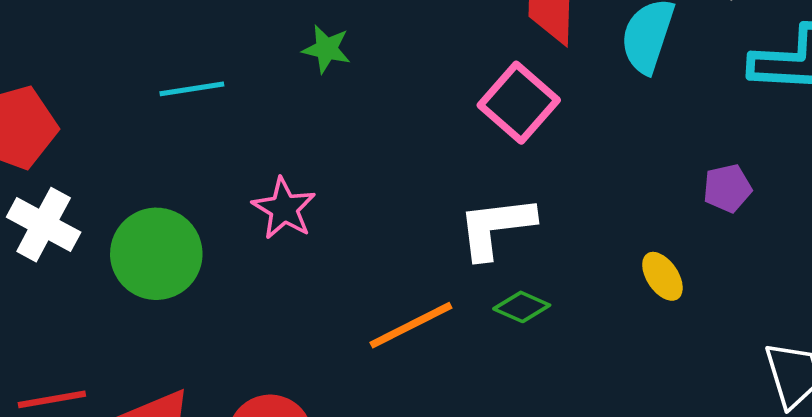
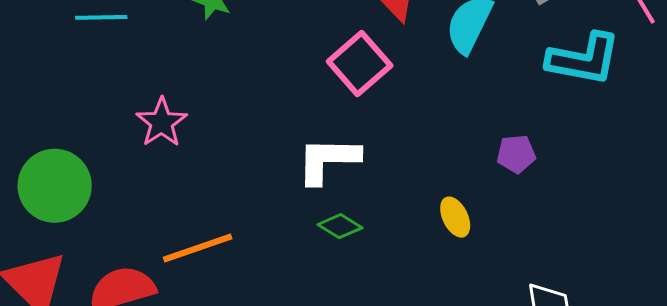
green circle: (156, 254) -> (55, 186), moved
orange line: (411, 325) -> (198, 248), moved

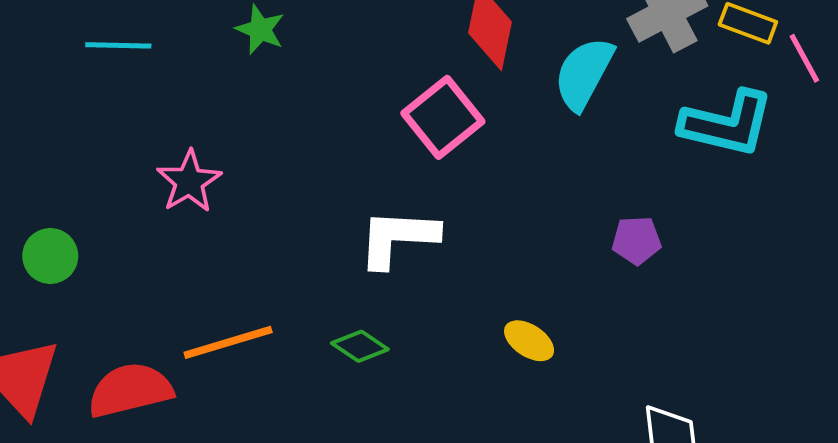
green circle: (55, 186) -> (50, 256), size x0.6
yellow ellipse: (455, 217) -> (529, 341), moved, turned -33
green diamond: (340, 226) -> (360, 346), moved

